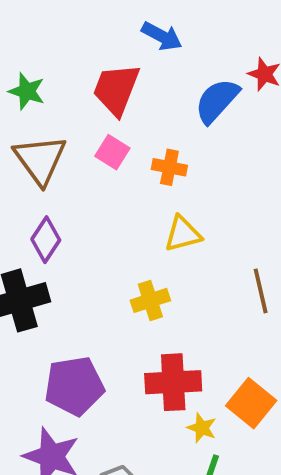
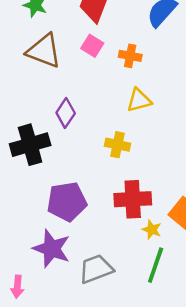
brown triangle: (40, 160) -> (44, 51), turned -33
purple diamond: (46, 240) -> (66, 113), moved
yellow cross: (150, 300) -> (118, 145), turned 30

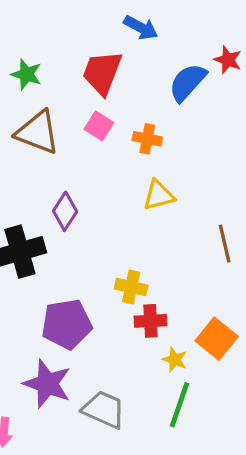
yellow cross: (118, 145) -> (131, 287), moved
red cross: (133, 199) -> (150, 321), size x0.7
gray trapezoid: (96, 269) -> (104, 410), turned 45

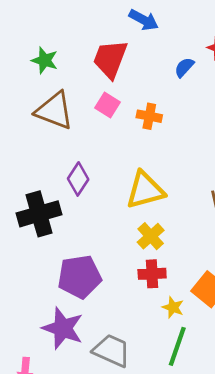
blue semicircle: (188, 82) -> (184, 67), size x0.6
yellow triangle: (159, 195) -> (145, 190), moved, size x1.4
yellow cross: (131, 287) -> (151, 236), moved, turned 36

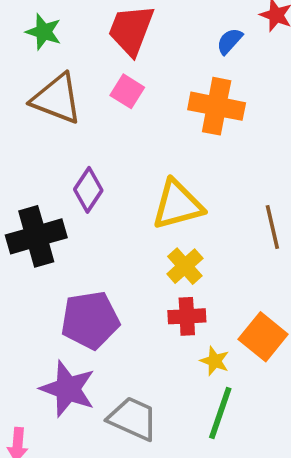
orange cross: (149, 116) -> (217, 106), moved, size x1.6

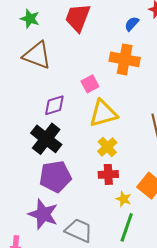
pink square: (127, 91) -> (90, 84), moved, turned 30
purple diamond: (88, 190) -> (54, 105), turned 40
black cross: (36, 236) -> (46, 139), moved, turned -36

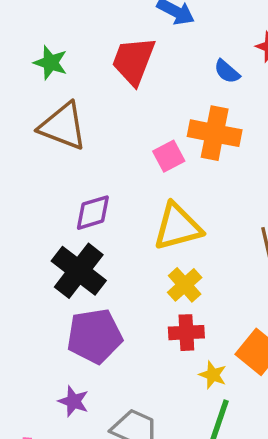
blue semicircle: (132, 24) -> (227, 71), turned -91
pink square: (90, 84) -> (169, 156), moved
purple star: (43, 214) -> (73, 401), size x0.6

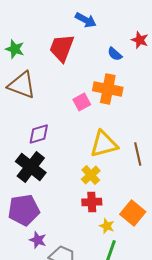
yellow triangle: (178, 227) -> (104, 144), moved
purple pentagon: (95, 336) -> (24, 210), moved
purple star: (73, 401) -> (38, 240), moved

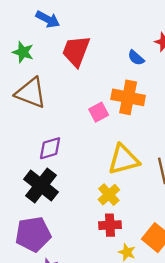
blue arrow: (86, 20) -> (48, 19), moved

